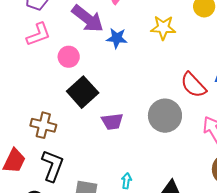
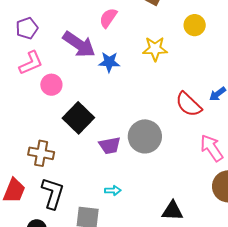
pink circle: (69, 57) -> (51, 85), moved
gray circle: (165, 116) -> (145, 136), moved
cyan arrow: (126, 181) -> (113, 190), moved, turned 84

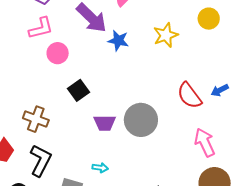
yellow star: (155, 49) -> (166, 35), turned -30
black square: (78, 118) -> (78, 90), size x0.7

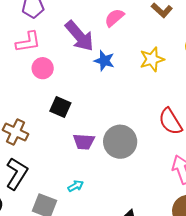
black square: (78, 90) -> (60, 107), turned -35
cyan arrow: (100, 168) -> (76, 186), turned -42

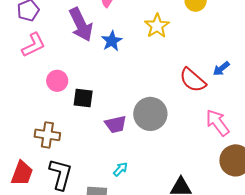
purple arrow: (79, 36) -> (81, 24), turned 32
blue star: (104, 61) -> (112, 41), turned -30
pink circle: (43, 68) -> (57, 81), moved

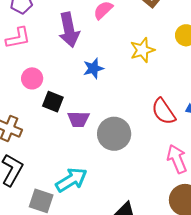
blue star: (112, 41) -> (93, 68), moved
purple trapezoid: (116, 124) -> (78, 119), moved
cyan arrow: (120, 169) -> (71, 180), size x2.0

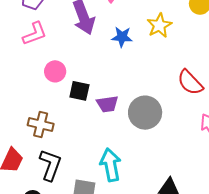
blue star: (93, 68) -> (122, 37), moved, turned 30
cyan arrow: (71, 180) -> (110, 165), turned -60

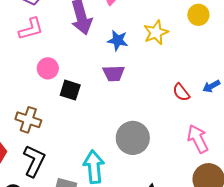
red semicircle: (190, 82) -> (181, 92), size x0.7
purple trapezoid: (107, 104) -> (114, 73), moved
gray circle: (145, 113) -> (133, 138), moved

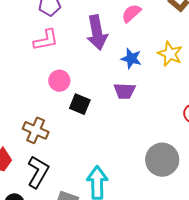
yellow star: (156, 33) -> (170, 54), turned -30
gray circle: (133, 138) -> (162, 160), moved

